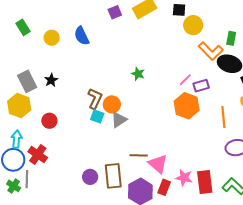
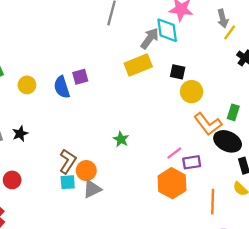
purple square: (115, 12) -> (80, 77), moved
cyan square: (97, 116) -> (68, 182), turned -32

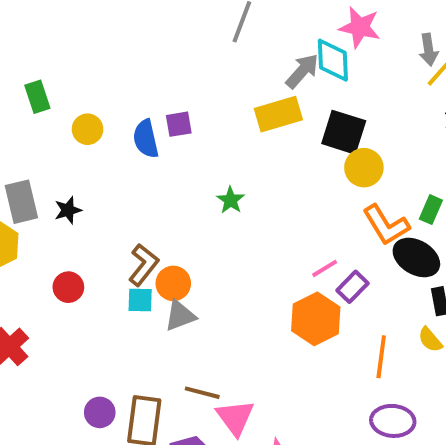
black square: (178, 72) -> (344, 132), size x1.6
green star: (121, 139) -> (231, 200), moved
purple rectangle: (192, 162) -> (352, 287), turned -42
red circle: (12, 180) -> (68, 287), moved

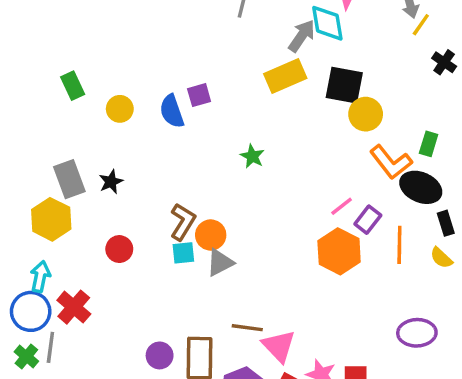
orange line: (381, 357) -> (399, 245), moved

